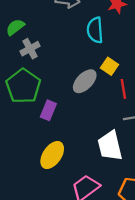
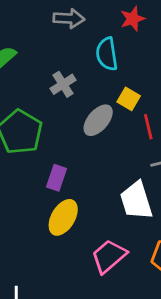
gray cross: (30, 49) -> (63, 84), moved
purple rectangle: (48, 110) -> (57, 178), moved

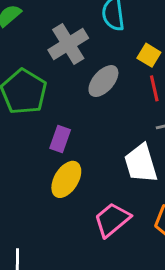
gray cross: (63, 84) -> (68, 44), size x1.5
yellow square: (129, 99) -> (149, 55), moved

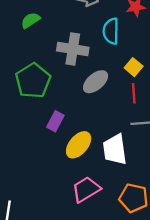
gray cross: (68, 44) -> (73, 49), turned 32
yellow ellipse: (66, 179) -> (79, 145), moved

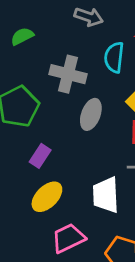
gray ellipse: (96, 82) -> (91, 114), turned -35
yellow ellipse: (79, 145) -> (47, 197), moved

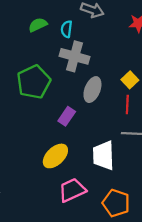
cyan semicircle: (114, 57) -> (67, 29), moved, size x0.7
purple rectangle: (40, 156) -> (67, 116), moved

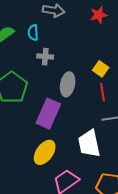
gray cross: (74, 56) -> (45, 57), size x0.6
purple rectangle: (67, 116) -> (48, 114), size x1.6

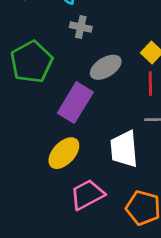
gray ellipse: (68, 84) -> (106, 67), turned 40

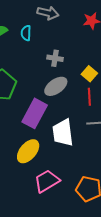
gray cross: (81, 27) -> (55, 58), moved
white trapezoid: (124, 149) -> (63, 133), moved

